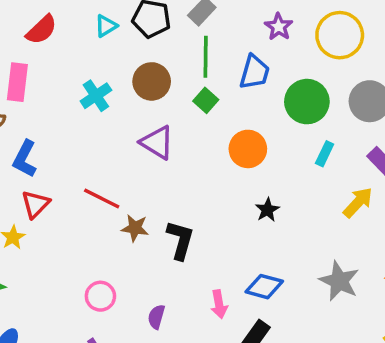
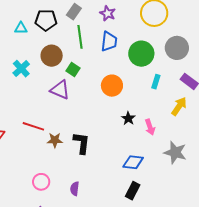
cyan triangle: (106, 26) -> (21, 28), turned 40
purple star: (279, 27) -> (108, 13), moved
green square: (206, 100) -> (73, 69), moved
pink arrow: (219, 304) -> (150, 127), moved

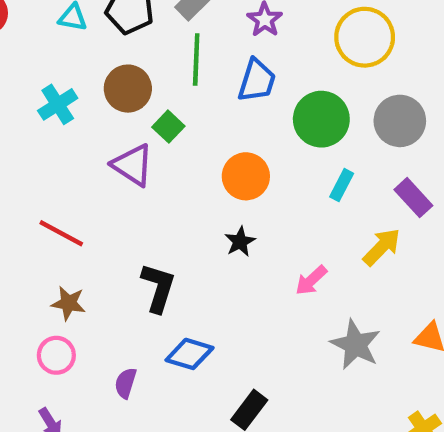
black star: (128, 118) -> (240, 242), moved
pink arrow: (150, 127) -> (311, 280), turned 56
brown star: (55, 140) -> (68, 303), moved
blue diamond: (133, 162) -> (189, 354), moved

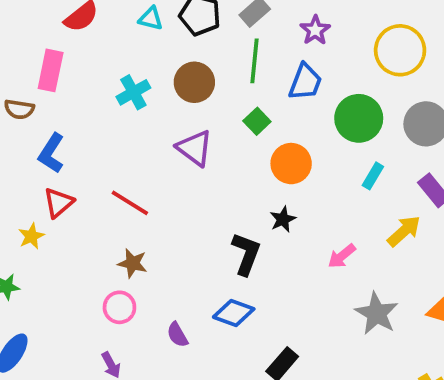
green square: (168, 127) -> (257, 121), moved
black L-shape: (158, 288) -> (246, 254), moved
purple semicircle: (126, 383) -> (177, 335), turned -50

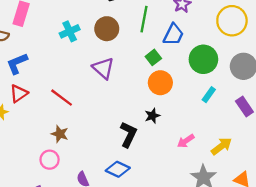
green square: (257, 121) -> (153, 57), moved
blue L-shape: (51, 153) -> (17, 63), turned 30
yellow arrow: (404, 231) -> (222, 146), moved

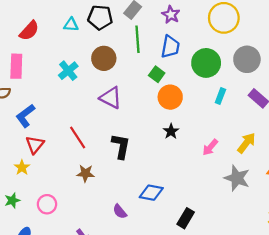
red line: (62, 98) -> (78, 137), turned 35
black L-shape: (128, 134) -> (121, 146), moved
pink circle: (50, 160) -> (47, 204), moved

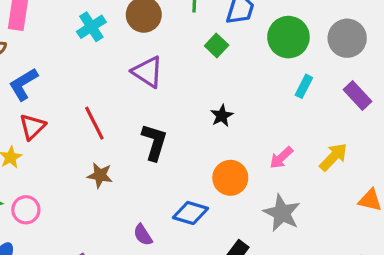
orange circle: (170, 97) -> (230, 178), moved
black star: (171, 131) -> (222, 116), moved
gray star: (237, 178) -> (282, 213), moved
pink circle: (47, 204) -> (26, 210), moved

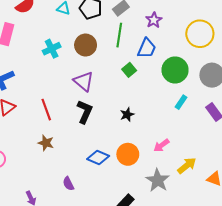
black L-shape: (154, 142) -> (85, 112), moved
yellow arrow: (333, 157) -> (187, 166), moved
blue diamond: (191, 213) -> (98, 157), moved

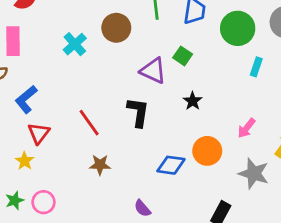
green square: (129, 70) -> (183, 56), moved
purple triangle: (84, 81) -> (153, 71), moved

